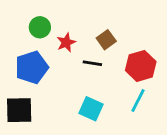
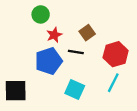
green circle: (40, 27) -> (41, 14), moved
blue pentagon: (32, 67) -> (49, 61), moved

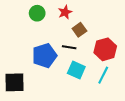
red star: (54, 35) -> (65, 12), moved
cyan square: (75, 89) -> (76, 70), moved

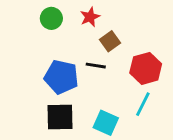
blue pentagon: (44, 56) -> (61, 77), turned 30
cyan square: (76, 70) -> (106, 123), moved
black square: (14, 82) -> (60, 117), moved

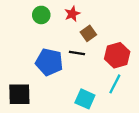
black square: (60, 117) -> (19, 94), moved

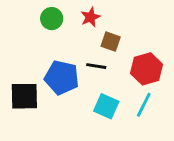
brown square: (88, 33) -> (111, 42), turned -35
black square: (19, 94) -> (24, 96), moved
cyan square: (85, 99) -> (106, 106), moved

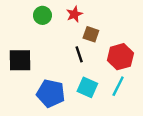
black line: (96, 66) -> (79, 54), turned 63
blue pentagon: (62, 78) -> (51, 93), moved
black square: (24, 96) -> (20, 60), moved

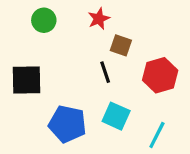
green circle: (42, 15) -> (44, 20), moved
cyan line: (118, 86) -> (157, 135), moved

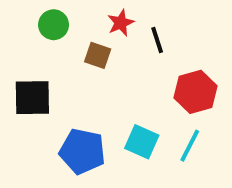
brown square: (121, 45) -> (98, 55), moved
black line: (105, 72) -> (157, 40), moved
cyan line: (157, 135) -> (190, 146), moved

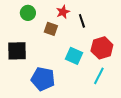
cyan square: (142, 142) -> (74, 56), moved

